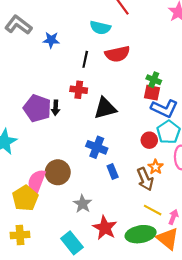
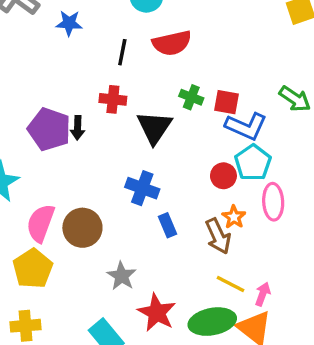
green cross: (154, 80) -> (191, 97), moved
black triangle: (105, 108) -> (154, 127), turned -40
pink semicircle: (36, 182) -> (41, 223), moved

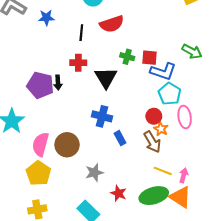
red circle: (223, 176) -> (154, 116), moved
gray star: (122, 276) -> (94, 173), turned 30
red star: (157, 313) -> (119, 193), size x0.7

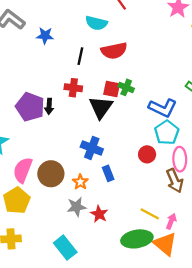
red square: (149, 58) -> (112, 89), moved
orange star: (161, 129) -> (80, 182), moved
brown arrow: (152, 142) -> (175, 181), moved
red star: (119, 193) -> (99, 214), moved

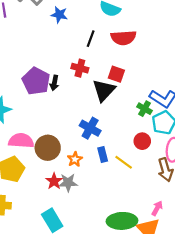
green cross: (126, 87) -> (144, 109), moved
pink semicircle: (23, 170) -> (21, 141), turned 65
red star: (99, 214) -> (54, 181), moved
yellow line: (150, 214) -> (124, 162), moved

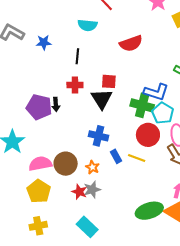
red semicircle: (123, 38) -> (131, 43), moved
green cross: (144, 109) -> (142, 105), size x1.6
red circle: (142, 141) -> (148, 135), size x1.5

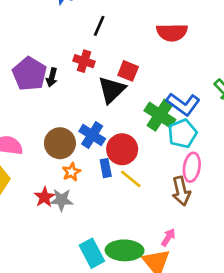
red circle: (148, 135) -> (122, 149), moved
brown circle: (66, 164) -> (60, 143), moved
cyan rectangle: (87, 227) -> (92, 253), moved

